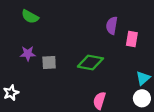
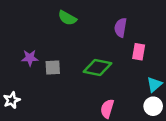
green semicircle: (30, 17) -> (67, 18), moved
pink rectangle: (132, 39) -> (139, 52), moved

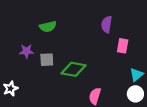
green semicircle: (67, 18) -> (48, 27), moved, turned -42
green diamond: (98, 68) -> (74, 69), moved

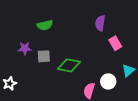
pink rectangle: (123, 46) -> (115, 43), turned -40
white circle: (135, 94) -> (108, 81), moved

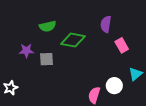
green diamond: (69, 65) -> (73, 40), moved

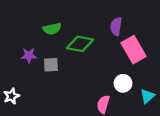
pink rectangle: (122, 45) -> (133, 50), size x1.6
cyan triangle: (135, 74) -> (147, 96), moved
white circle: (114, 86) -> (123, 83), moved

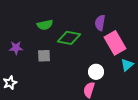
purple star: (29, 55) -> (16, 48), moved
white circle: (123, 83) -> (96, 72), moved
cyan triangle: (147, 96) -> (127, 65), moved

